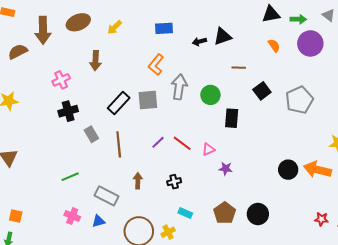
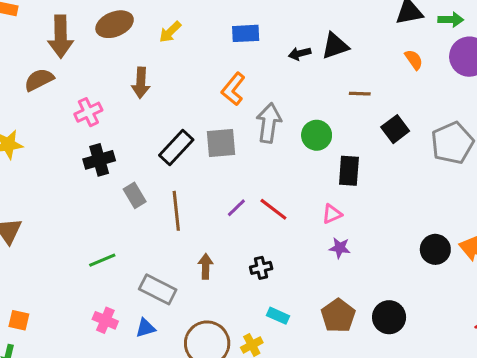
brown semicircle: (18, 52) -> (39, 80), moved
pink triangle: (208, 149) -> (332, 214), moved

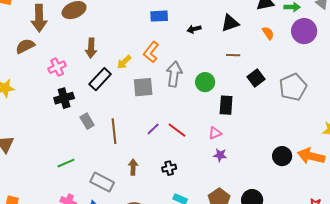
yellow arrow: (170, 32) -> (124, 62), moved
black triangle: (335, 46) -> (230, 23), moved
black rectangle: (176, 148) -> (100, 79), moved

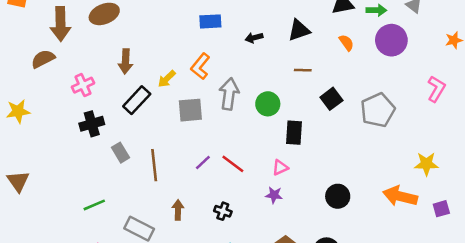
purple star: (220, 155) -> (274, 195), moved
black circle: (282, 156) -> (338, 196), moved
black cross: (169, 168) -> (223, 211), turned 32

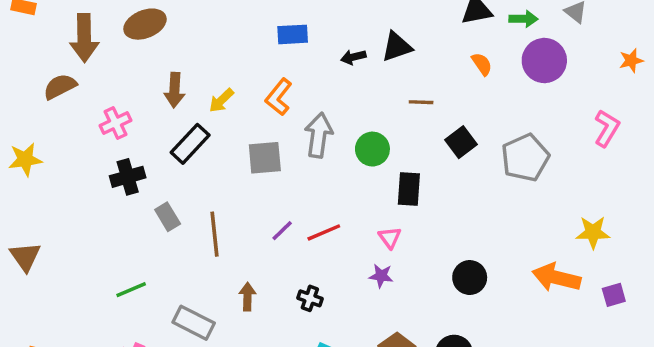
black triangle: (299, 30) -> (397, 47), moved
yellow arrow: (167, 79) -> (221, 100), moved
red line: (233, 164) -> (324, 232), turned -60
pink triangle: (280, 168) -> (390, 238), turned -42

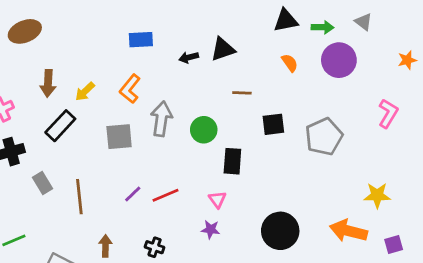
black square: (461, 142) -> (273, 124), turned 30
black circle: (470, 278) -> (280, 231), size x1.4

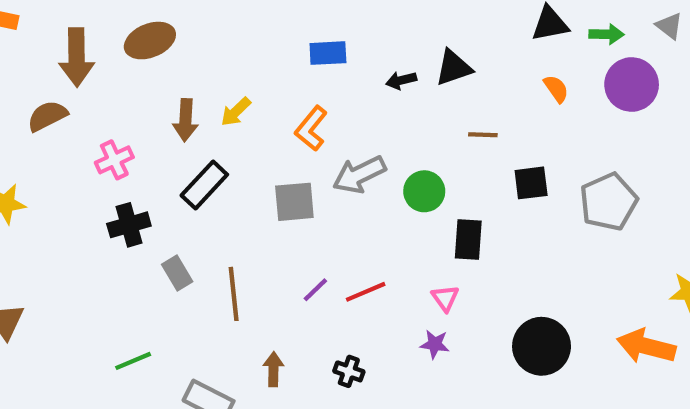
yellow arrow: (85, 92) -> (236, 112), moved
gray arrow: (161, 119) -> (359, 175), turned -124

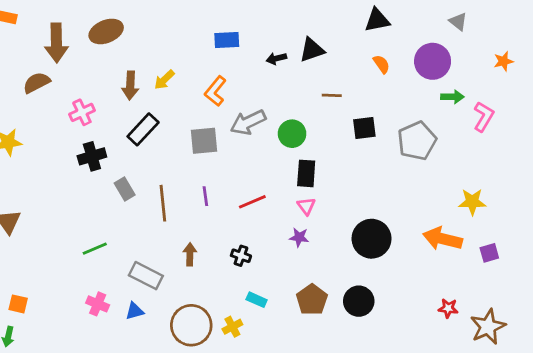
green arrow: (606, 34) -> (452, 97), moved
black rectangle: (468, 239) -> (306, 173), moved
purple line: (315, 290) -> (205, 196), moved, turned -54

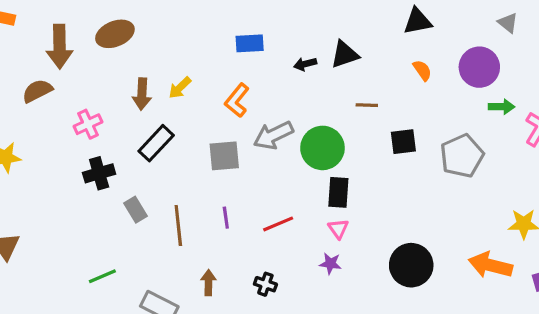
green circle: (292, 134) -> (322, 148), size x1.4

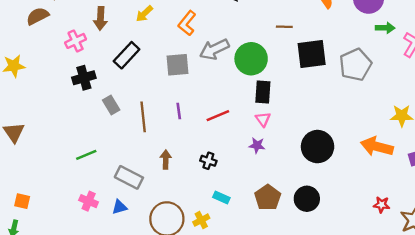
brown arrow: (142, 94) -> (100, 18), moved
black square: (403, 142) -> (312, 54), size x1.5

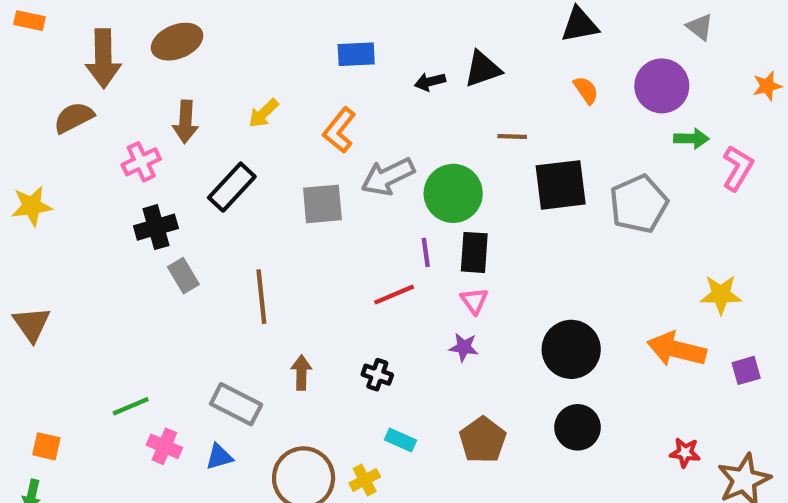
gray rectangle: (111, 105) -> (183, 276), moved
purple line: (179, 111) -> (426, 252), moved
green line: (86, 155) -> (131, 406), moved
black circle: (307, 199) -> (578, 427), moved

